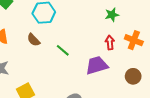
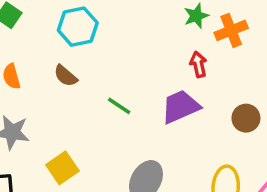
orange cross: (134, 40) -> (231, 30), moved, turned -36
green line: (63, 50) -> (119, 106), moved

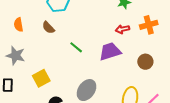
orange cross: (231, 30) -> (149, 25), moved
red arrow: (198, 64) -> (122, 29), turned -96

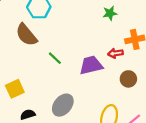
brown semicircle: (48, 28) -> (26, 35), size x1.6
red arrow: (122, 29) -> (115, 53), moved

